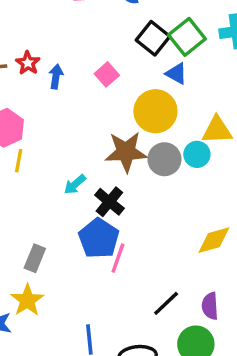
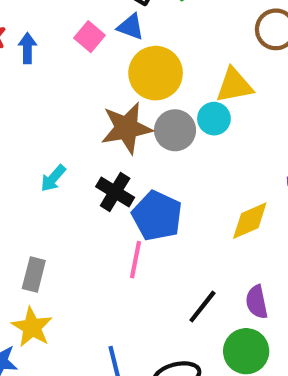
blue triangle: (176, 73) -> (131, 27), moved
cyan arrow: (75, 184) -> (53, 178), moved
blue pentagon: (99, 238) -> (157, 216), moved

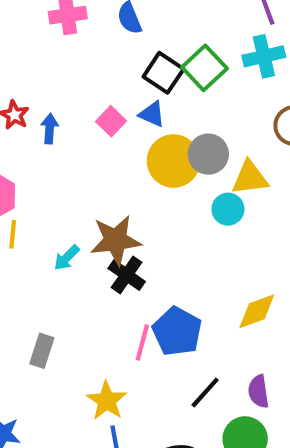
brown star: (127, 128) -> (116, 240), moved
gray circle: (175, 130) -> (208, 154), moved
blue pentagon: (157, 216) -> (177, 331), moved
yellow star: (32, 327) -> (107, 401), moved

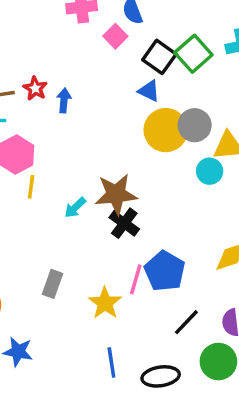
pink square: (111, 121) -> (115, 36), moved
yellow star: (107, 401) -> (105, 303), moved

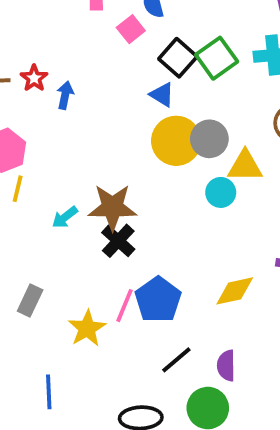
blue line: (111, 362) -> (49, 392), moved

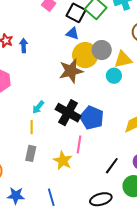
yellow line: (18, 189) -> (32, 127), moved
brown star: (112, 207) -> (71, 71), moved
black cross: (118, 241) -> (68, 113), size x1.4
blue pentagon: (158, 300) -> (92, 118), moved

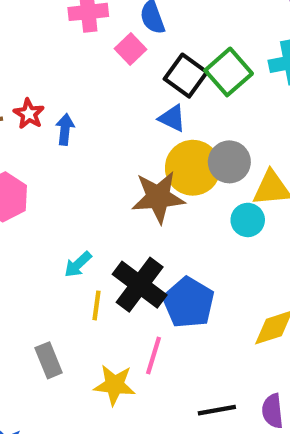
yellow line: (32, 127) -> (96, 305), moved
gray rectangle: (31, 153) -> (49, 360), turned -42
yellow star: (63, 161) -> (115, 385), turned -30
black line: (112, 166) -> (217, 410), turned 36

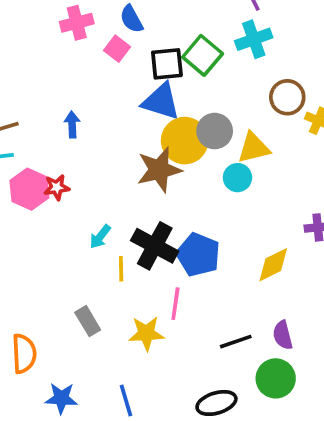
black square: (186, 76) -> (167, 64), turned -33
red star: (29, 114) -> (57, 187), moved, turned -30
blue triangle: (172, 118) -> (161, 101), size x1.6

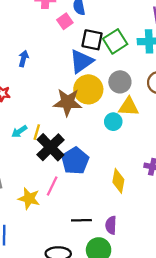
blue triangle: (161, 101) -> (81, 61), turned 50
gray circle: (215, 131) -> (120, 82), moved
yellow diamond: (273, 265) -> (118, 181), turned -70
yellow line: (121, 269) -> (37, 132), moved

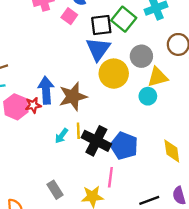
blue arrow: (23, 59) -> (46, 90), moved, size x1.6
brown star: (67, 102) -> (73, 96), moved

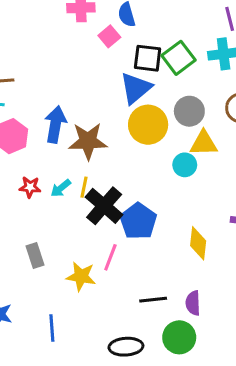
red star: (33, 105) -> (30, 187), moved

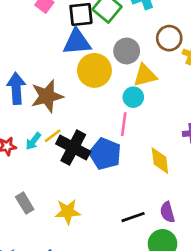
blue triangle: (136, 88) -> (77, 42), turned 48
yellow line: (84, 187) -> (53, 136), turned 54
pink line: (110, 257) -> (124, 124), moved

